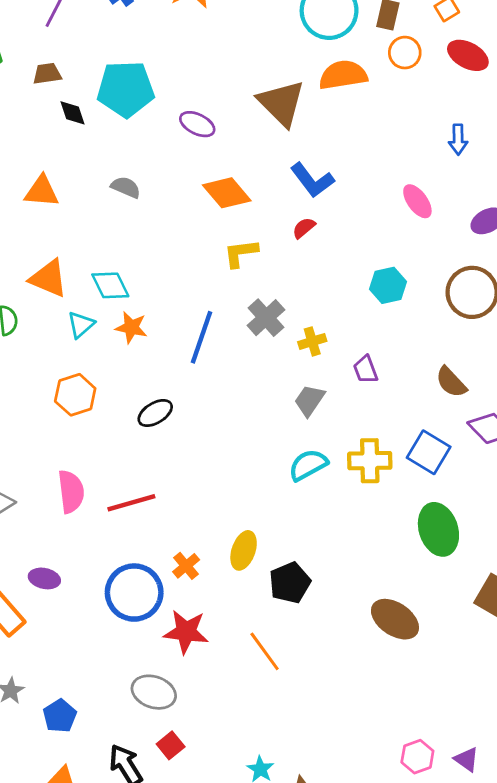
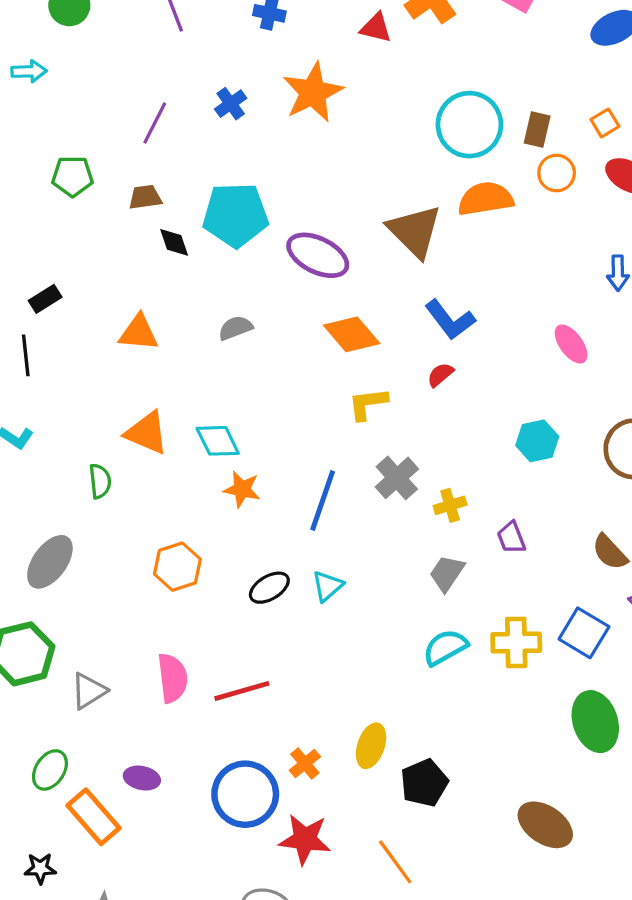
purple ellipse: (197, 124) -> (318, 255), size x1.5
gray semicircle: (126, 187) -> (235, 328), turned -44
cyan triangle: (81, 325) -> (327, 586), moved

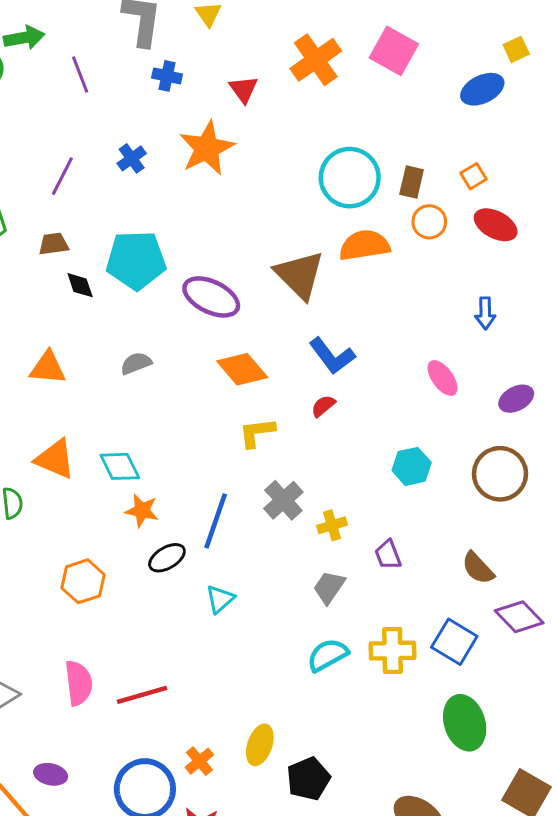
red triangle: (376, 28) -> (244, 89), moved, turned 40
black ellipse: (269, 588) -> (167, 558), moved

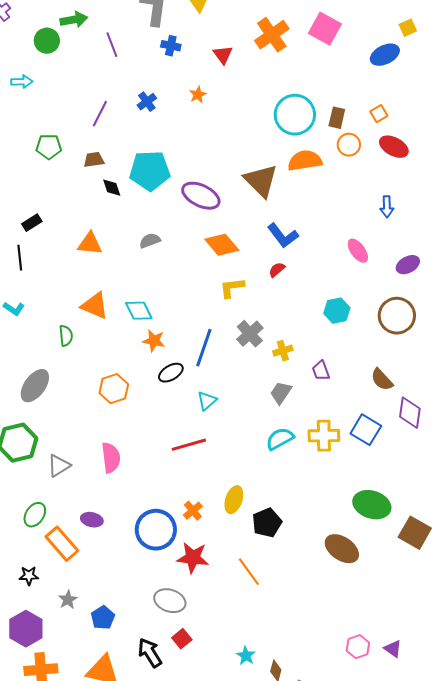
orange star: (207, 148) -> (198, 95), size x0.5
purple diamond: (519, 617) -> (410, 413), turned 52
red line: (142, 695) -> (189, 445), moved
green ellipse: (465, 723) -> (372, 505), moved, turned -54

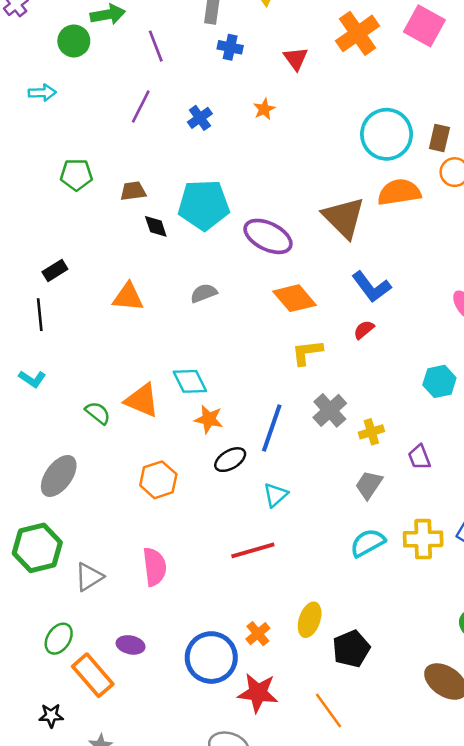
purple line: (100, 114) -> (141, 107), moved
orange triangle: (95, 306) -> (142, 400), moved
green semicircle: (66, 336) -> (98, 413), turned -45

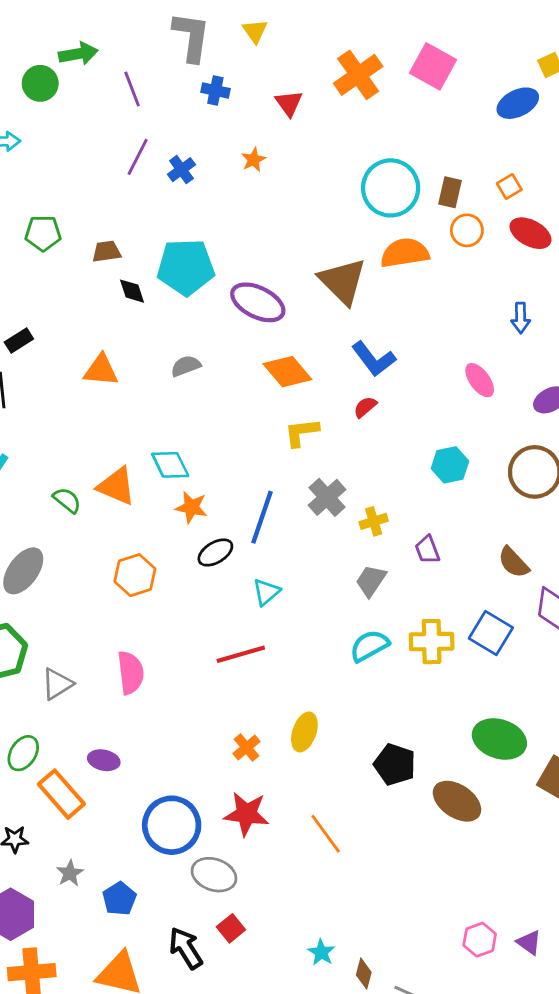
purple line: (141, 107) -> (138, 157), moved
black pentagon: (351, 649) -> (395, 764), moved, turned -30
blue circle: (211, 658) -> (172, 825), moved

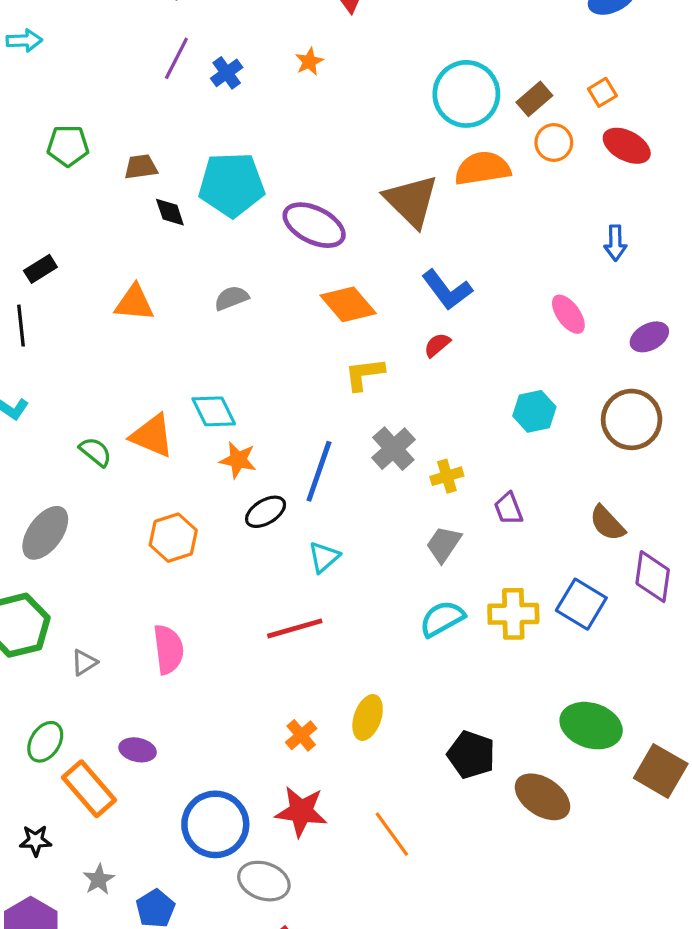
brown rectangle: (450, 192) -> (534, 99), turned 36
gray triangle: (57, 684) -> (84, 662), size x0.7

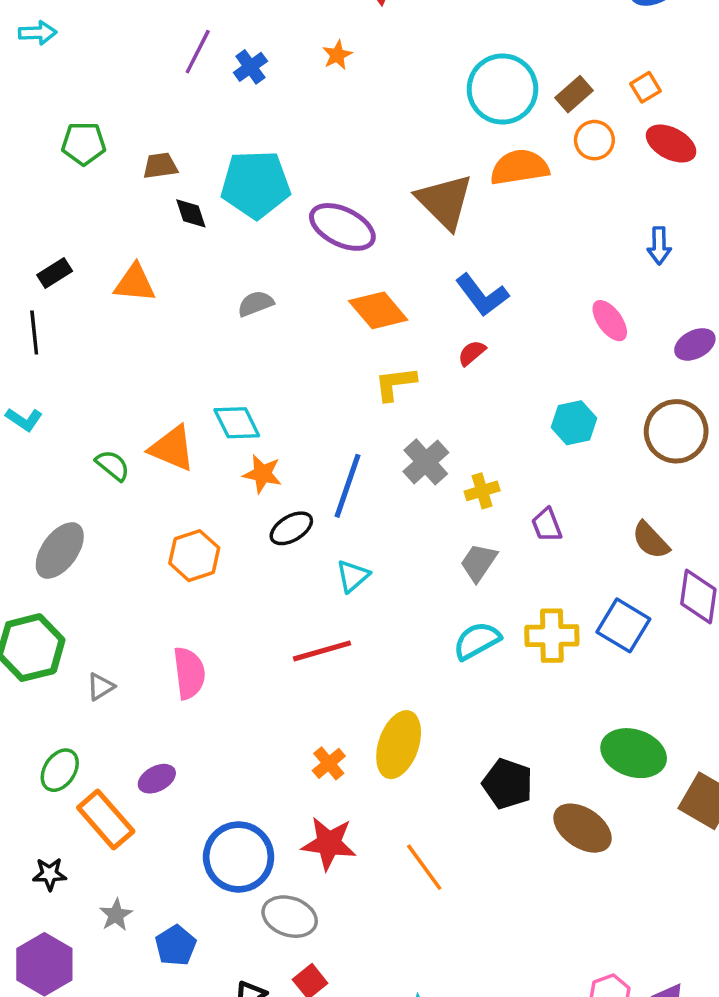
orange triangle: (134, 303) -> (135, 283), moved
yellow ellipse: (368, 717) -> (399, 745), size x1.4
purple ellipse: (138, 750) -> (157, 779), turned -40

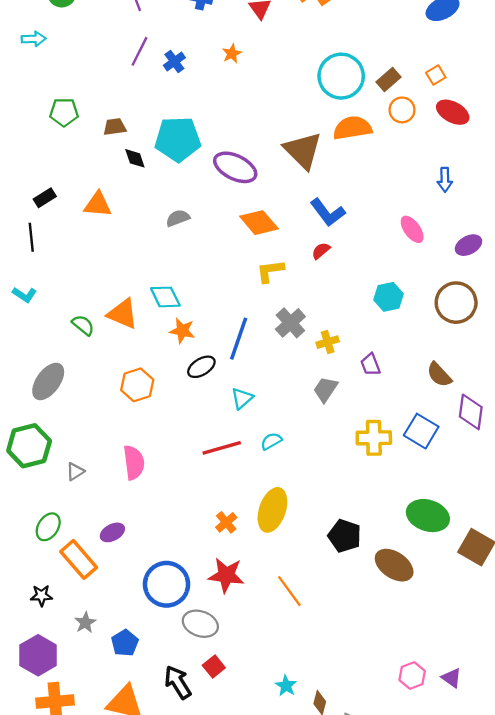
cyan semicircle: (477, 641) -> (271, 441), moved, size x0.7

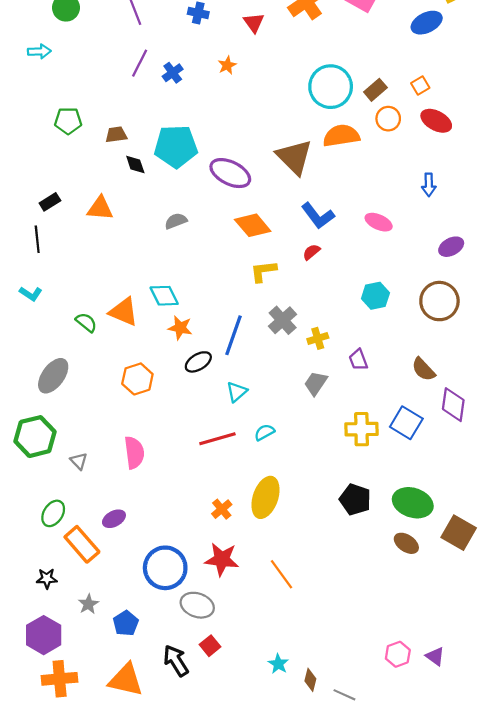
pink ellipse: (412, 229) -> (379, 222), moved, turned -30
gray triangle: (75, 472) -> (79, 461), turned -42
black pentagon: (345, 536) -> (355, 500), moved
brown ellipse: (394, 565) -> (406, 543), moved, size x0.7

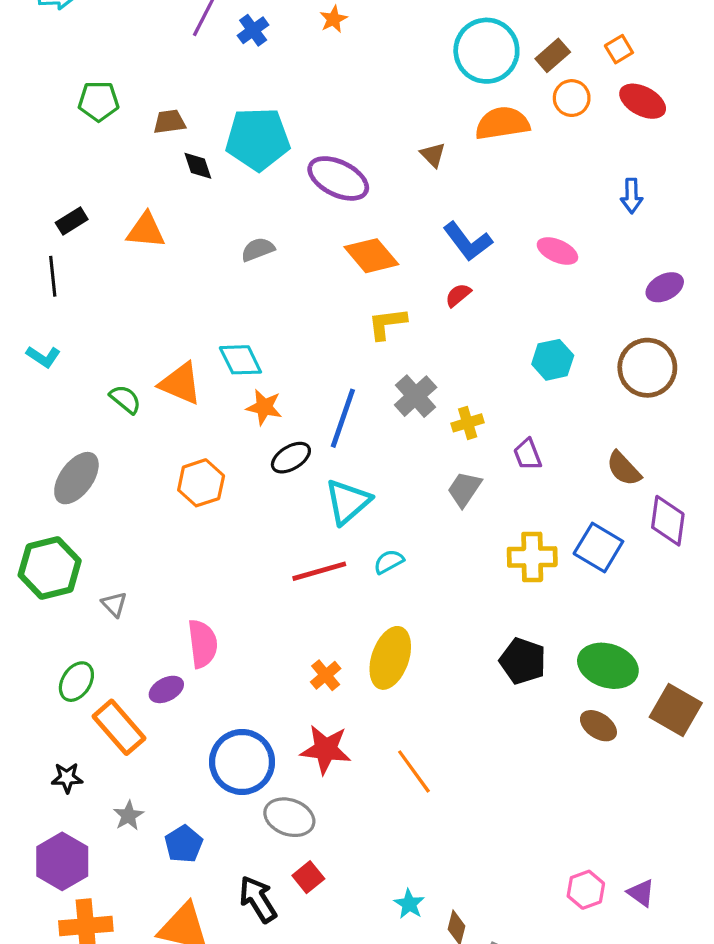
brown triangle: (294, 157) -> (433, 155), size x0.5
cyan triangle: (237, 392) -> (348, 502), size x1.5
pink semicircle: (134, 453) -> (203, 644), moved

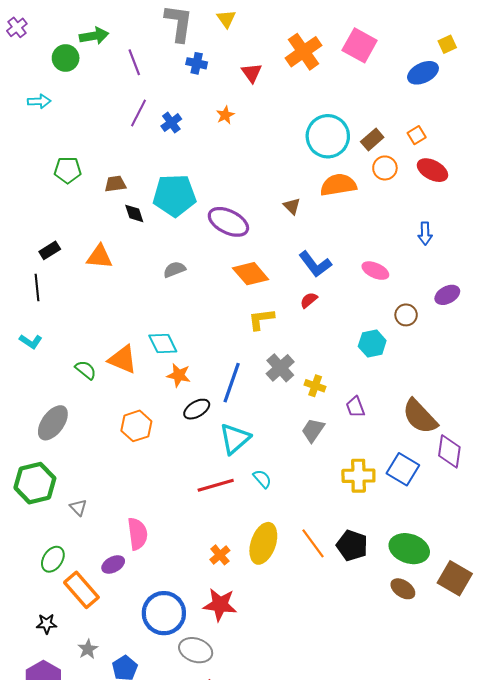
brown circle: (647, 368) -> (406, 315), moved, size x0.6
yellow cross: (468, 423) -> (315, 386), turned 36
brown semicircle: (624, 469) -> (420, 416), size x1.5
cyan semicircle: (389, 562) -> (262, 479), turned 78
orange line: (414, 771) -> (313, 543), moved

